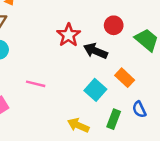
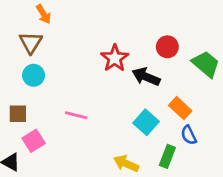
blue semicircle: (139, 109) -> (189, 135), moved

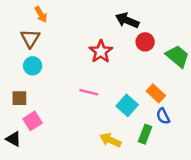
black arrow: (146, 77) -> (127, 20), moved
pink line: (76, 115) -> (89, 92), moved

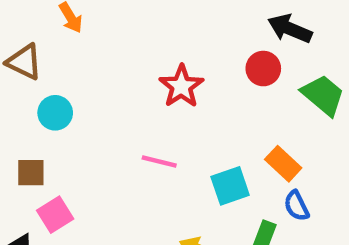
black arrow: (127, 20) -> (290, 29), moved
brown triangle: (30, 38) -> (24, 62), moved, turned -36
cyan square: (127, 105) -> (230, 186), turned 30

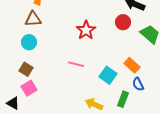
brown triangle: (24, 62) -> (33, 19), moved, turned -30
brown square: (31, 173) -> (26, 69), moved, turned 32
cyan square: (230, 186) -> (108, 75), turned -36

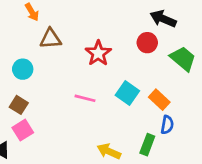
brown triangle: (33, 19) -> (51, 39), moved
cyan square: (108, 75) -> (127, 93), moved
blue semicircle: (138, 84) -> (167, 125), turned -144

